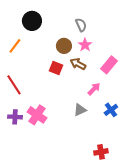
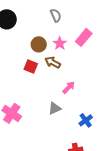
gray semicircle: (81, 25) -> (56, 15), moved
pink rectangle: (109, 65) -> (84, 37), moved
blue cross: (111, 110) -> (86, 120), moved

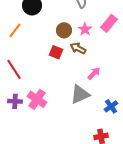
gray triangle: (55, 108) -> (80, 94), size x1.5

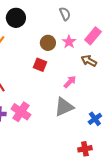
brown arrow: (78, 48) -> (89, 61), moved
pink arrow: (94, 73) -> (70, 82), moved

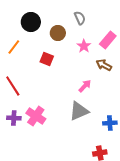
brown circle: (48, 43) -> (58, 33), moved
red square: (40, 65) -> (47, 59), moved
blue cross: (95, 119) -> (110, 123), turned 32

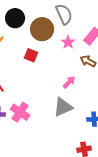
gray semicircle: (80, 18) -> (64, 14), size x1.5
brown circle: (58, 33) -> (42, 29), size x1.5

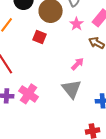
gray triangle: (63, 107) -> (72, 89), turned -45

